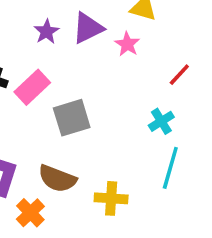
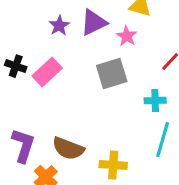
gray square: (72, 118) -> (112, 74), moved
cyan cross: (161, 121) -> (155, 101), turned 30

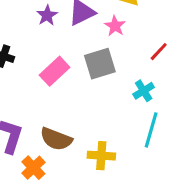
pink rectangle: (47, 72) -> (55, 71), moved
cyan cross: (155, 101) -> (144, 91), turned -30

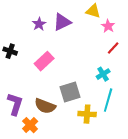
pink star: (115, 26) -> (108, 26), moved
gray square: (100, 64) -> (70, 92), moved
yellow cross: (101, 156) -> (87, 114), moved

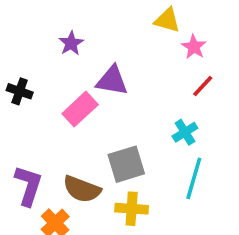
purple triangle: (62, 22) -> (112, 81), moved, turned 36
yellow cross: (87, 114) -> (132, 209), moved

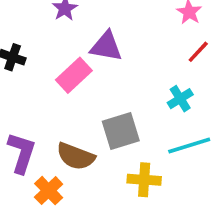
cyan line: (194, 178) -> (189, 146), turned 57
yellow cross: (132, 209) -> (144, 180), moved

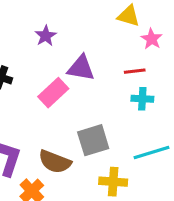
red line: (198, 52) -> (135, 71), moved, turned 40
cyan cross: (180, 99) -> (142, 99), moved, turned 35

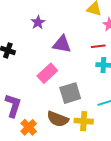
pink rectangle: (53, 93) -> (47, 73), moved
brown semicircle: (55, 162) -> (58, 119), moved

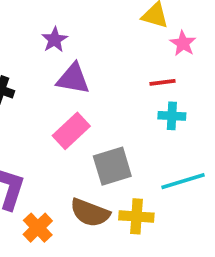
purple triangle: (62, 44) -> (73, 79), moved

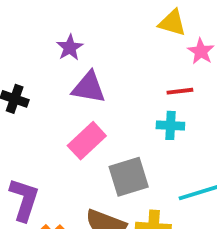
cyan cross: (172, 116) -> (170, 125), moved

